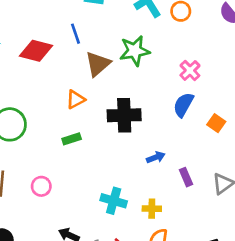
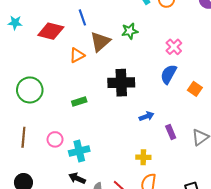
green star: (135, 51) -> (130, 31), size x0.7
orange triangle: (75, 99) -> (77, 55), moved
cyan cross: (114, 201) -> (79, 151), moved, turned -30

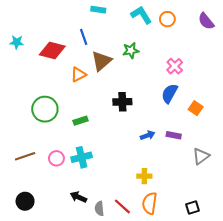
black cross: (121, 83) -> (122, 102), size x0.7
green circle: (30, 90) -> (45, 109), moved
purple rectangle: (171, 132) -> (174, 135), moved, turned -56
brown line: (23, 137) -> (25, 156), turned 66
cyan cross: (79, 151) -> (82, 157), moved

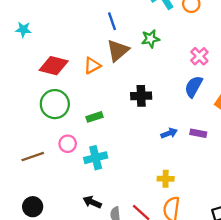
blue line: (84, 37) -> (112, 21), moved
red diamond: (52, 51) -> (54, 66), moved
pink circle: (56, 158) -> (68, 144), moved

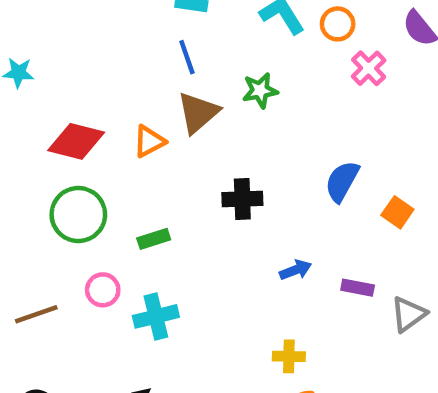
pink cross: (199, 56) -> (369, 68), moved
purple rectangle: (198, 133) -> (358, 288), moved

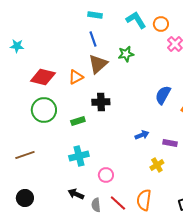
black cross: (242, 199) -> (101, 102), moved
pink circle: (103, 290) -> (106, 175), moved
yellow cross: (289, 356) -> (157, 165), moved, turned -32

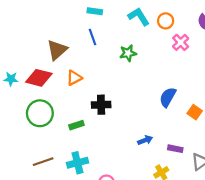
cyan star: (17, 46) -> (11, 79), moved
brown triangle: (98, 64) -> (57, 50), moved
brown line: (25, 155) -> (43, 162), moved

